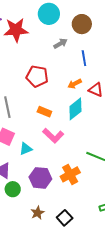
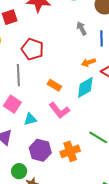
gray arrow: (60, 43) -> (82, 28), moved, turned -96
red pentagon: (37, 76) -> (32, 49), moved
green circle: (13, 189) -> (19, 171), moved

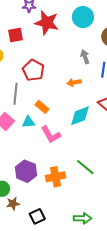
orange arrow: (88, 62) -> (74, 82), moved
orange rectangle: (54, 85) -> (42, 107), moved
cyan triangle: (30, 119) -> (28, 122), moved

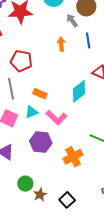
gray arrow: (85, 57) -> (72, 20), moved
orange arrow: (74, 82) -> (61, 44), moved, turned 112
purple hexagon: (26, 171) -> (41, 142), moved

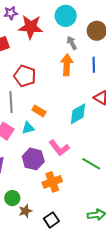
gray arrow: (72, 20) -> (72, 43), moved
orange arrow: (61, 44) -> (67, 65), size x1.5
pink L-shape: (56, 118) -> (59, 148), moved
orange cross: (73, 157) -> (52, 182), moved

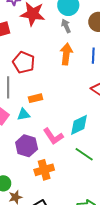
gray arrow: (72, 43) -> (66, 26), moved
orange rectangle: (39, 111) -> (36, 98), turned -48
cyan diamond: (78, 114) -> (79, 125), moved

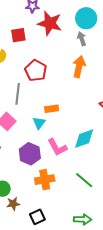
orange rectangle: (36, 98) -> (52, 109), moved
cyan triangle: (23, 114) -> (39, 123), moved, turned -48
green line: (84, 154) -> (84, 180), moved

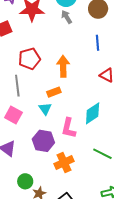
orange arrow: (79, 67) -> (63, 66), moved
red pentagon: (36, 71) -> (29, 59), turned -30
pink L-shape: (57, 147) -> (69, 128), turned 55

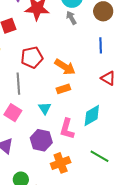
orange arrow: (63, 66) -> (65, 67), turned 120
orange rectangle: (54, 92) -> (63, 89), moved

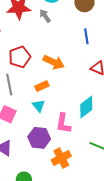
gray arrow: (71, 18) -> (45, 16), moved
orange rectangle: (63, 89) -> (42, 86), moved

